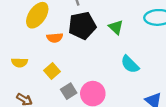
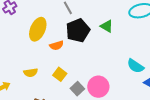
cyan semicircle: (130, 64) -> (135, 66), moved

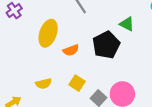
black pentagon: (78, 30) -> (106, 45), moved

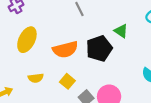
yellow ellipse: (48, 33) -> (27, 40), moved
orange semicircle: (71, 50) -> (65, 50), size x1.6

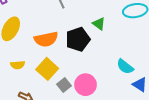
yellow square: (67, 81) -> (47, 69), size x1.5

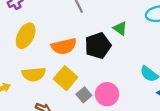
yellow semicircle: (18, 65) -> (34, 74), size x1.5

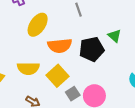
yellow ellipse: (26, 36) -> (38, 25), moved

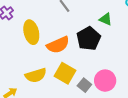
yellow ellipse: (38, 25) -> (31, 32), turned -30

